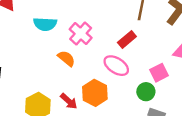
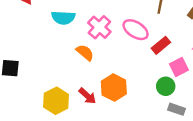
red rectangle: (127, 39) -> (161, 45), moved
pink ellipse: (116, 66) -> (136, 30), moved

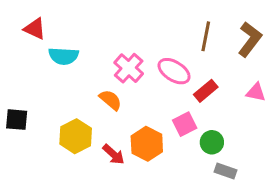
cyan semicircle: (63, 18) -> (64, 56), moved
pink square: (179, 67) -> (185, 124), moved
yellow hexagon: (56, 101) -> (76, 136), moved

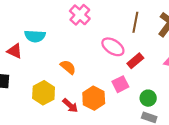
red triangle: (35, 29) -> (15, 51), moved
pink cross: (129, 68) -> (80, 15), moved
green circle: (212, 142) -> (148, 98), moved

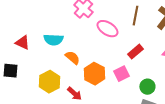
cyan semicircle: (35, 36) -> (53, 40), moved
pink ellipse: (113, 47) -> (107, 29), moved
orange hexagon: (94, 98) -> (94, 74), moved

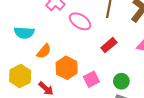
orange semicircle: (72, 58) -> (44, 51), turned 91
pink square: (121, 74) -> (91, 79), moved

